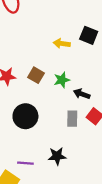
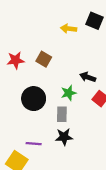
green star: (62, 80) -> (69, 93), moved
gray rectangle: (72, 119) -> (62, 114), moved

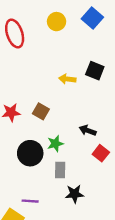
green star: (69, 93) -> (55, 144), moved
black star: (64, 137) -> (74, 194), moved

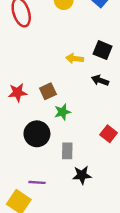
brown square: (41, 111) -> (48, 91), turned 35
black arrow: (88, 130) -> (100, 80), moved
green star: (55, 144) -> (62, 112), moved

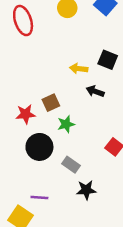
black arrow: (100, 80) -> (95, 91), moved
red star: (18, 93) -> (26, 114), moved
gray rectangle: (67, 151) -> (71, 165), turned -56

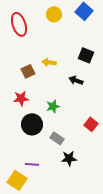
yellow arrow: (79, 69) -> (49, 62), moved
brown square: (51, 103) -> (28, 71), moved

